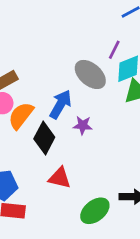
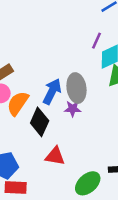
gray ellipse: (90, 74) -> (76, 88), moved, turned 44

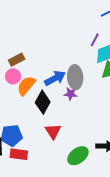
blue arrow: (52, 91) -> (55, 78), turned 30
red triangle: (55, 156) -> (53, 131), turned 42

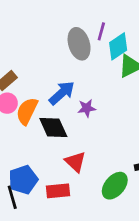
gray ellipse: (75, 77) -> (79, 44), moved
black diamond: (43, 102) -> (53, 127), turned -40
red rectangle: (19, 154) -> (58, 191), moved

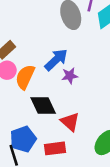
purple star: (87, 108) -> (70, 76), moved
black diamond: (53, 127) -> (43, 106), moved

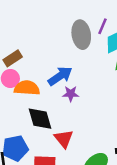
orange semicircle: (25, 77) -> (27, 88), turned 60

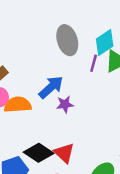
purple line: (103, 26) -> (94, 63), moved
black diamond: (40, 119) -> (39, 153), moved, turned -32

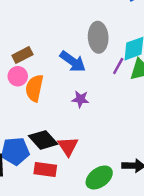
blue arrow: (51, 87) -> (73, 61), moved, turned 64
orange semicircle: (18, 105) -> (34, 88), turned -88

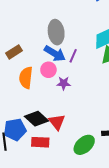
gray ellipse: (98, 37) -> (56, 32), moved
purple line: (118, 66) -> (73, 56), moved
pink circle: (18, 76) -> (48, 70), moved

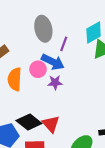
blue arrow: (55, 54) -> (53, 62), moved
purple line: (73, 56) -> (64, 44), moved

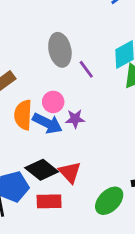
purple line: (64, 44) -> (86, 69), turned -56
blue arrow: (53, 62) -> (47, 123), moved

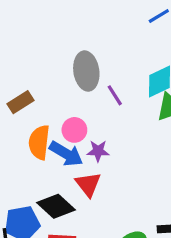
red triangle: (70, 172) -> (88, 184), moved

